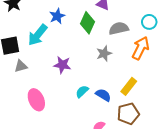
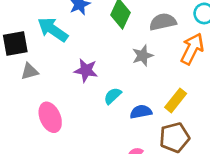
cyan arrow: (38, 35) -> (53, 30), turned 85
cyan semicircle: (82, 92) -> (113, 96), moved
blue semicircle: (103, 95) -> (141, 112), turned -42

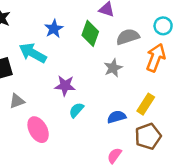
gray triangle: (30, 71) -> (17, 101), moved
cyan semicircle: (113, 96) -> (76, 110), moved

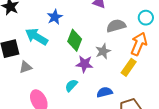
green diamond: (90, 33) -> (75, 40), moved
purple star: (65, 86) -> (84, 64), moved
gray triangle: (17, 101) -> (26, 67), moved
yellow rectangle: (146, 104) -> (129, 67), moved

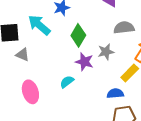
gray triangle: (26, 67) -> (23, 55), turned 32
blue semicircle: (105, 92) -> (115, 93), moved

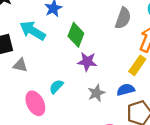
gray semicircle: (124, 28) -> (123, 18), turned 126
gray star: (106, 52) -> (96, 93), moved
cyan semicircle: (67, 82) -> (56, 87), moved

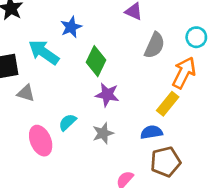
gray star: (96, 93) -> (103, 133), moved

